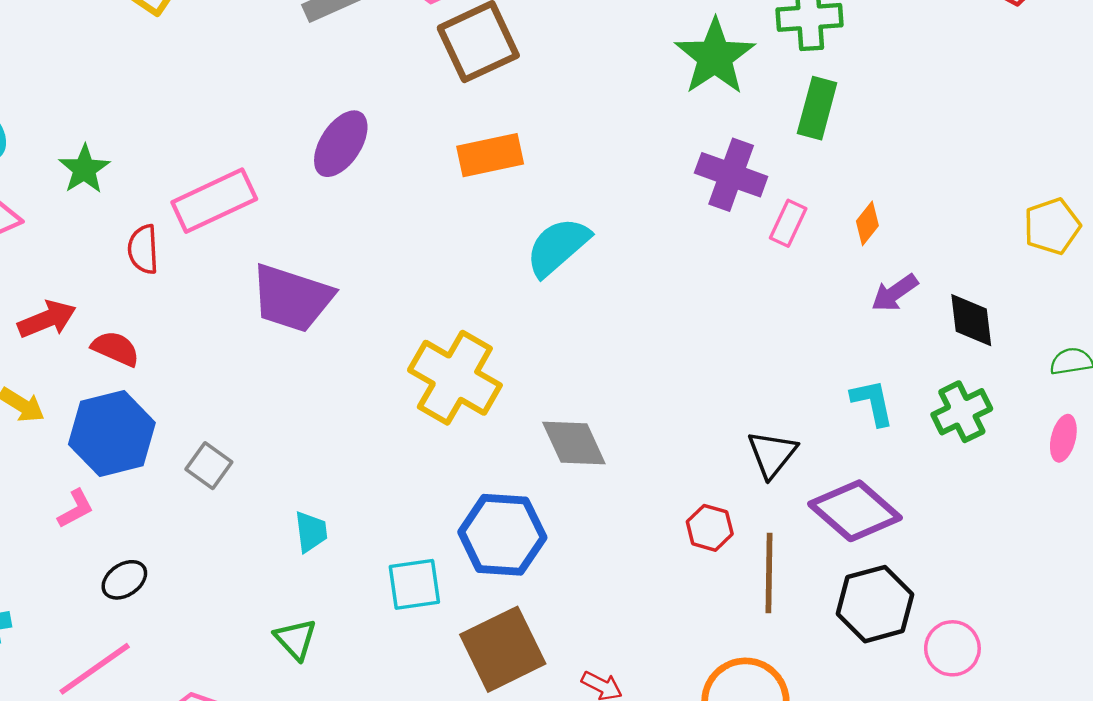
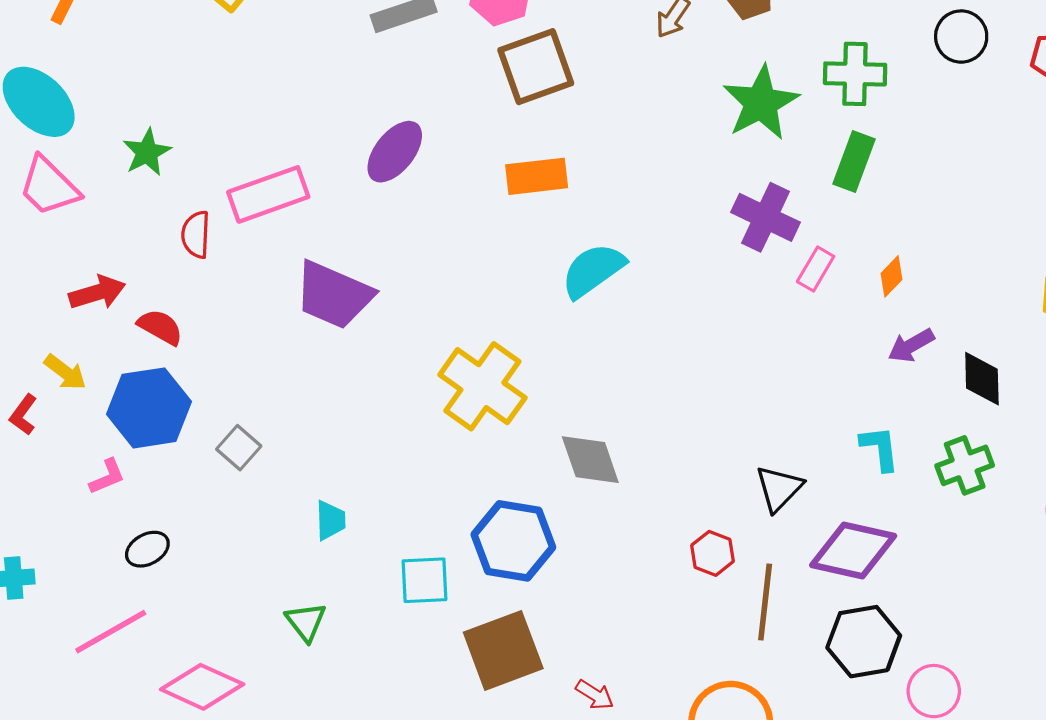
purple diamond: (855, 511) -> (853, 550), turned -34

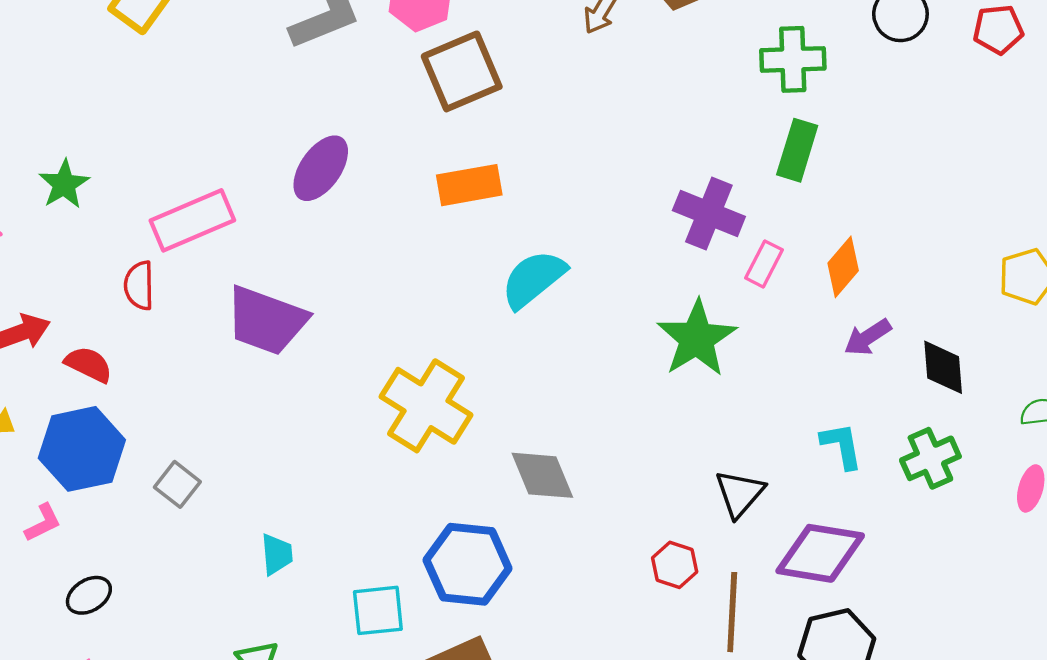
green star: (761, 103) -> (697, 338), moved
red semicircle: (196, 235) -> (139, 286), moved
orange diamond: (891, 276) -> (843, 267), size x1.4

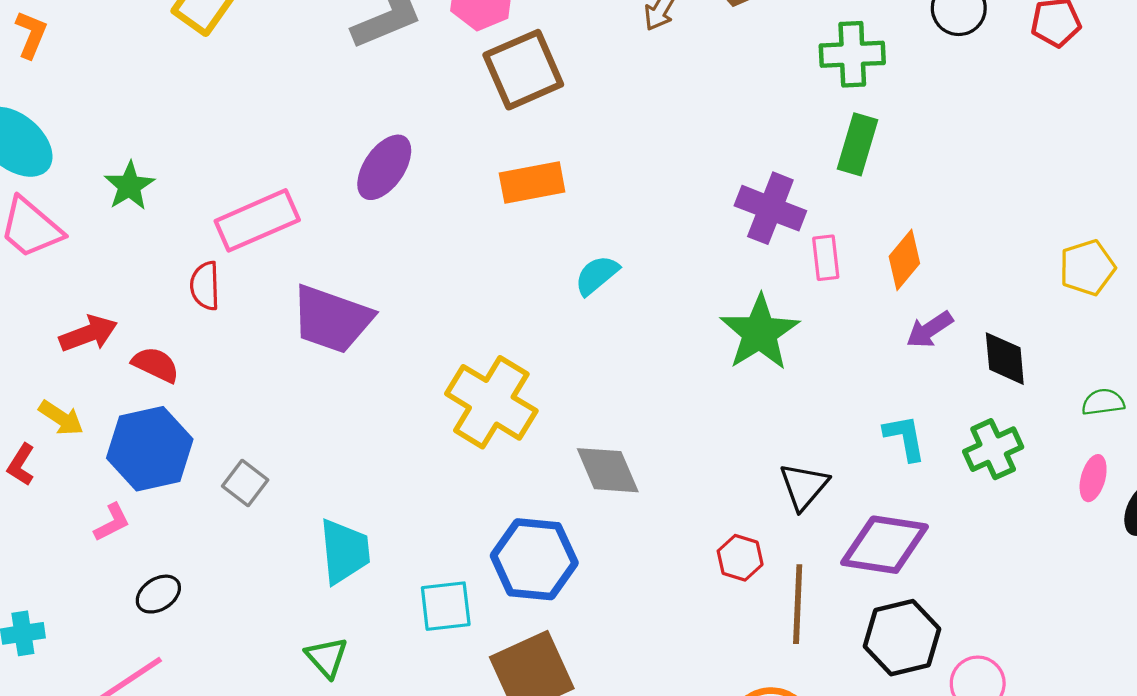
pink rectangle: (764, 264) -> (826, 258), turned -33
cyan semicircle: (533, 279) -> (597, 275), size x0.7
cyan trapezoid: (277, 554) -> (345, 551), size x1.6

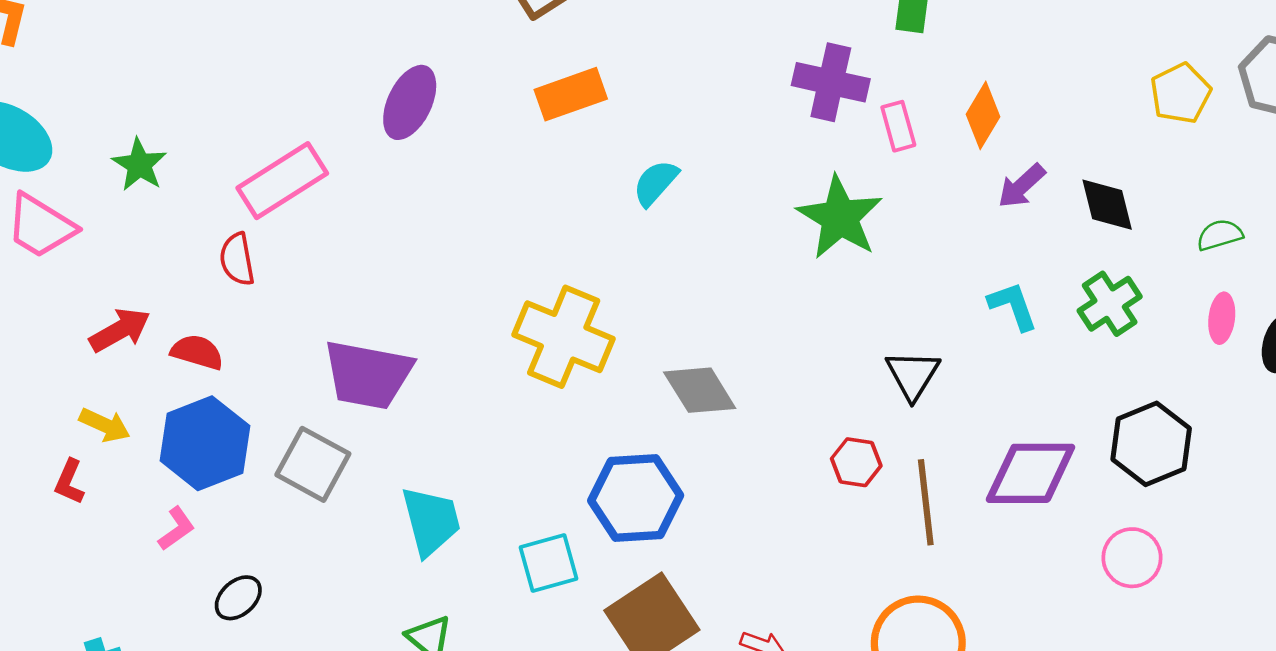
purple trapezoid: (332, 319) -> (368, 375), moved
gray square: (245, 483) -> (313, 464), size x1.5
purple diamond: (885, 545) -> (1031, 473), moved
black hexagon: (902, 638) -> (1151, 444), moved

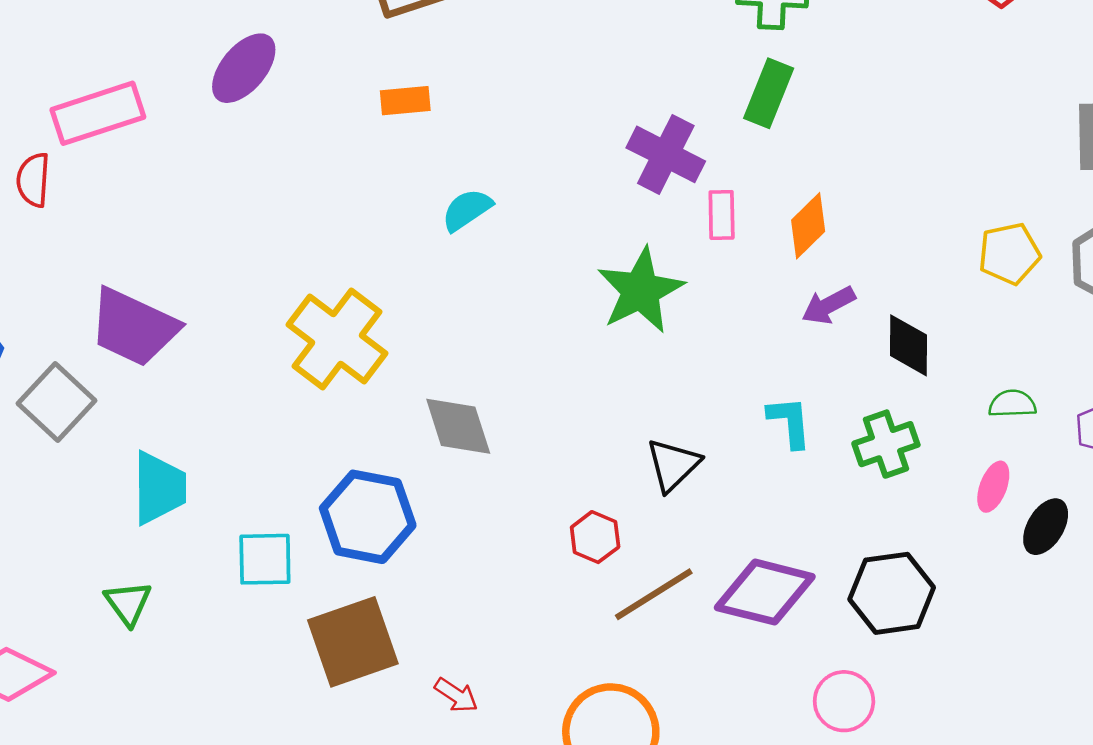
orange rectangle: (571, 94) -> (405, 101), size x0.7
brown line: (926, 502) -> (654, 594), turned 50

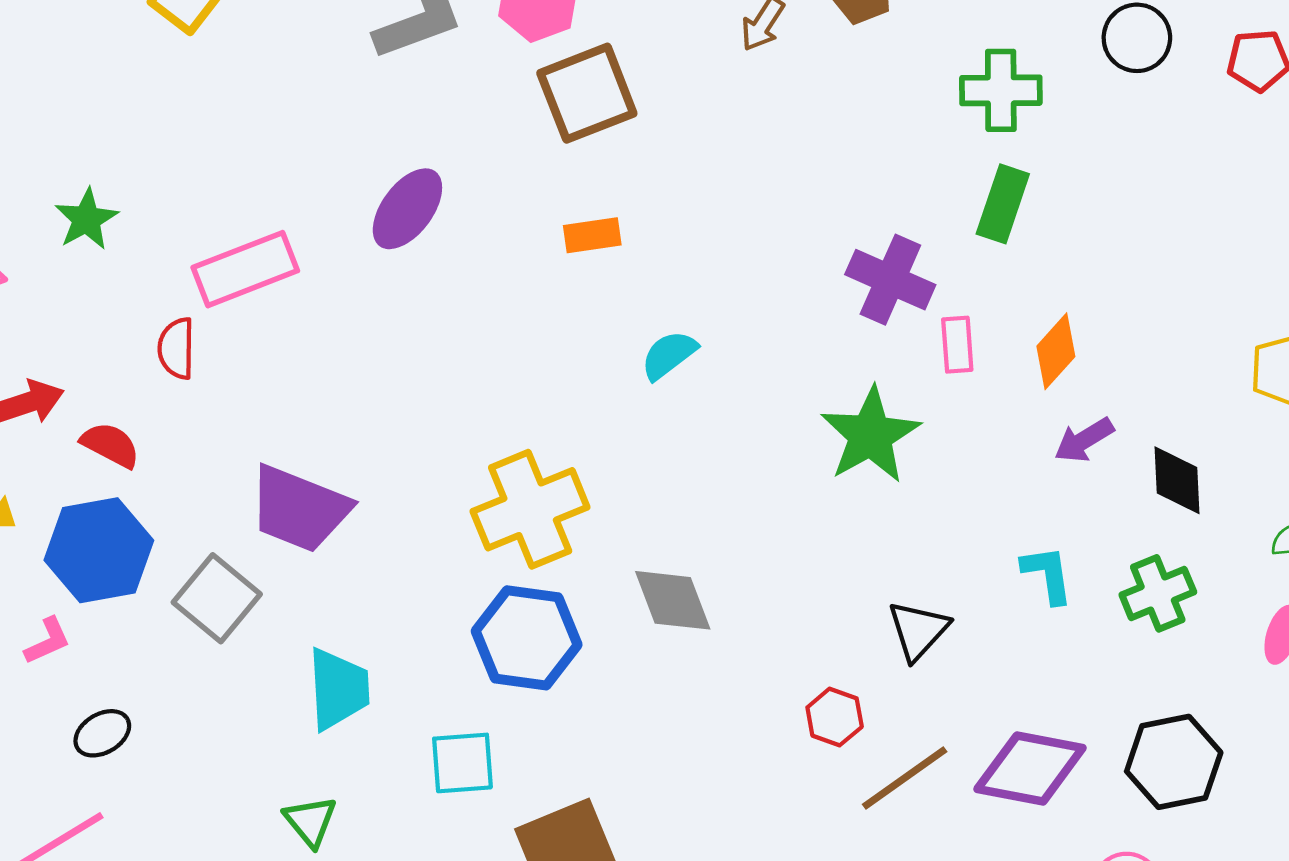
yellow cross: (337, 339) -> (530, 509), turned 34
blue hexagon: (368, 517) -> (527, 638), moved

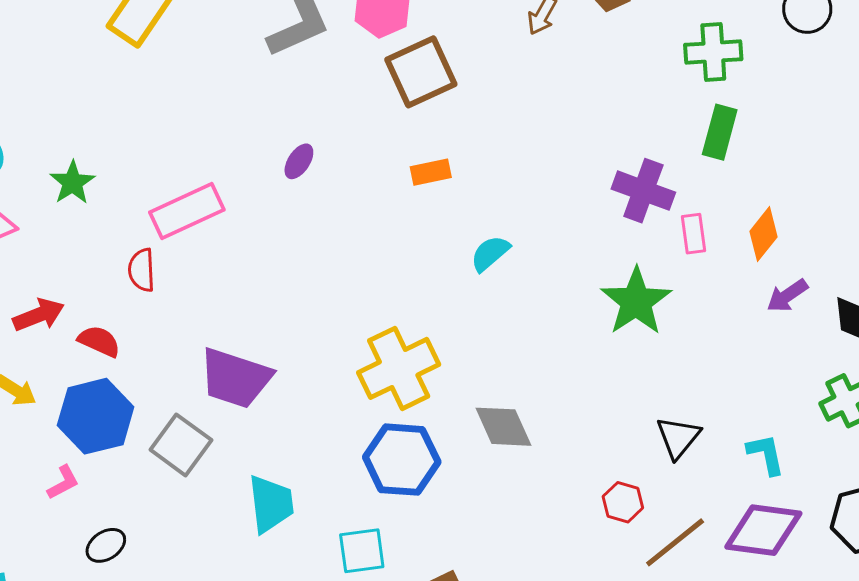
purple ellipse: (407, 209) -> (299, 161), size x0.6
cyan L-shape: (1047, 574) -> (766, 454), moved

